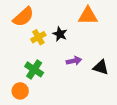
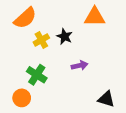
black triangle: (101, 67) -> (106, 99), moved

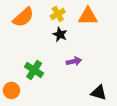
yellow cross: (41, 40) -> (58, 14), moved
orange circle: (22, 98) -> (11, 90), moved

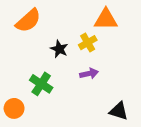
yellow cross: (58, 14) -> (88, 43), moved
black star: (60, 34) -> (59, 49), moved

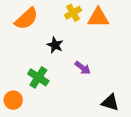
yellow cross: (88, 43) -> (73, 13), moved
purple arrow: (89, 74) -> (83, 68), turned 49

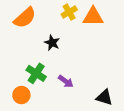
purple arrow: (83, 68) -> (66, 81), moved
orange circle: (13, 100) -> (21, 95), moved

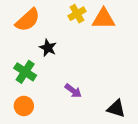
black star: (52, 43) -> (48, 48), moved
green cross: (36, 73) -> (25, 72), moved

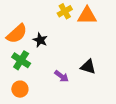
orange semicircle: (28, 20) -> (17, 34), moved
black triangle: (116, 109) -> (88, 67), moved

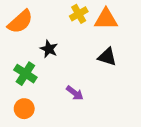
orange semicircle: (17, 34) -> (20, 22), moved
black triangle: (88, 67) -> (107, 57), moved

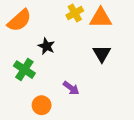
black triangle: (107, 57) -> (102, 54), turned 42
orange circle: (24, 109) -> (42, 105), moved

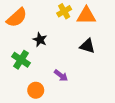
black triangle: (102, 54) -> (87, 46), turned -42

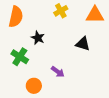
orange triangle: (86, 15) -> (95, 15), moved
orange semicircle: (17, 18) -> (16, 17), turned -35

